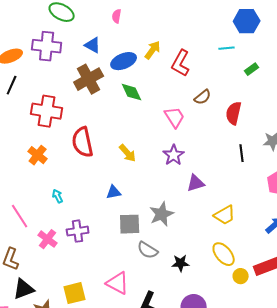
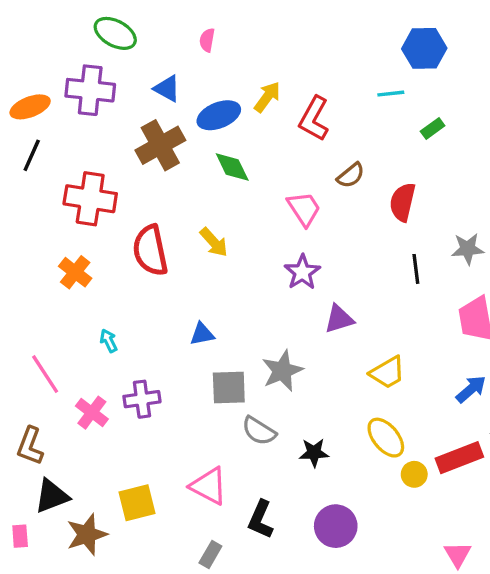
yellow arrow: (128, 153) -> (214, 242), moved

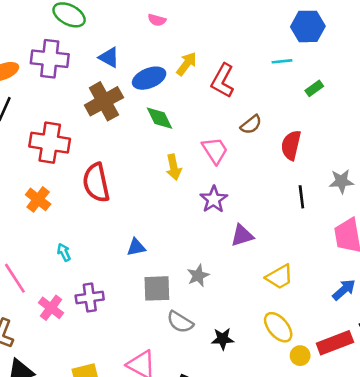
pink semicircle: (207, 40) -> (157, 20), moved, turned -84
yellow arrow: (214, 242) -> (174, 167), moved, turned 30
gray star: (282, 371) -> (198, 276), size x0.7

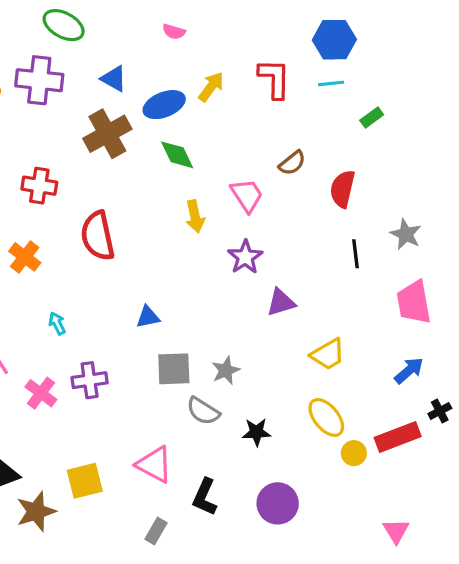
blue hexagon: (308, 26) -> (334, 40), moved
red L-shape: (223, 81) -> (274, 79), moved, turned 152
red cross: (50, 143) -> (39, 186), size x0.7
gray star: (341, 181) -> (406, 234), turned 30
gray star: (198, 276) -> (226, 370), moved

